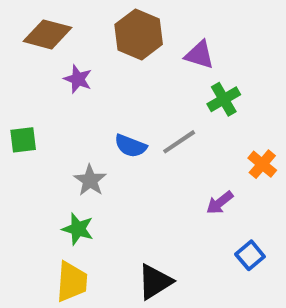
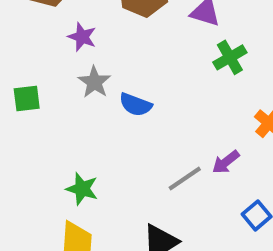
gray line: (179, 142) -> (185, 179), moved
gray star: (90, 180) -> (94, 82), moved

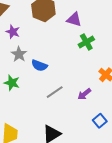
gray line: (185, 179) -> (55, 92), moved
green star: (82, 189) -> (12, 83), moved

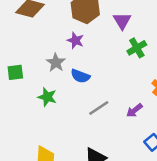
purple triangle: (74, 20) -> (122, 21), turned 42
purple star: (13, 32) -> (75, 40), moved

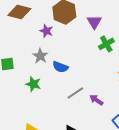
purple star: (75, 40) -> (46, 31), moved
purple arrow: (134, 110) -> (96, 100), moved, turned 72

